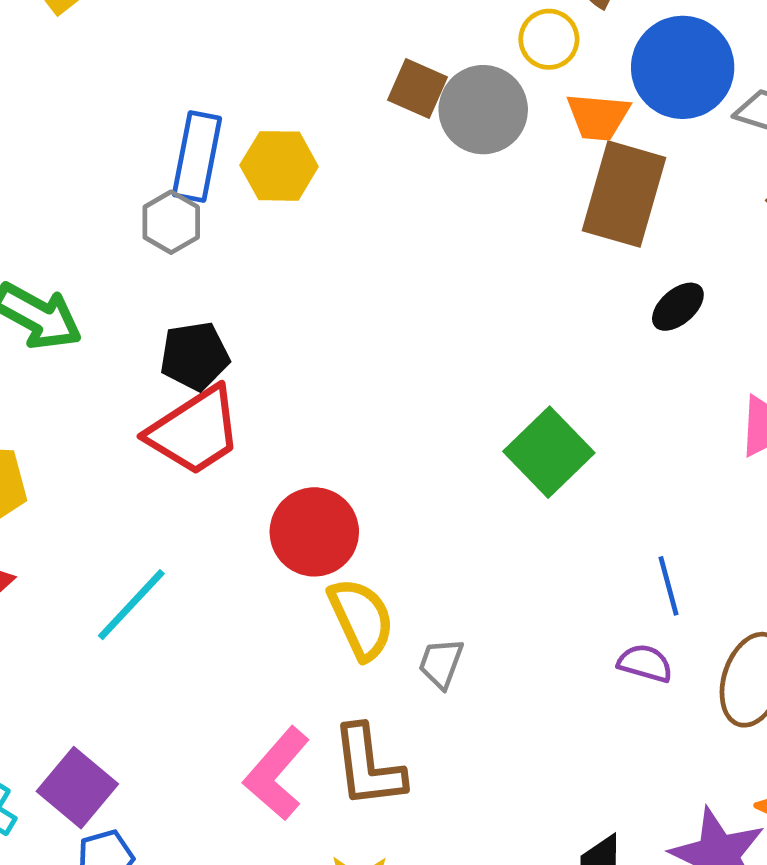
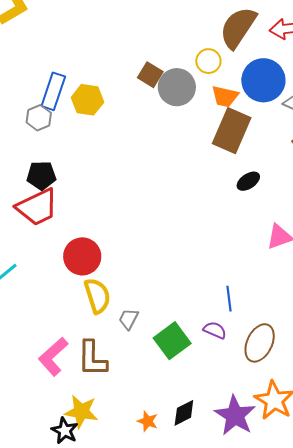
green square: (549, 452) -> (172, 341), moved

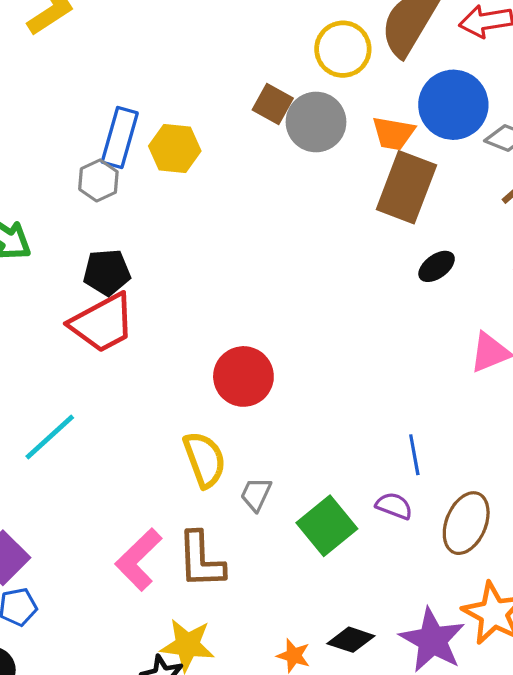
yellow circle: (208, 61) -> (343, 49), moved, size x1.4
red circle: (82, 256) -> (243, 376), moved
black diamond: (184, 413) -> (351, 640), turned 48

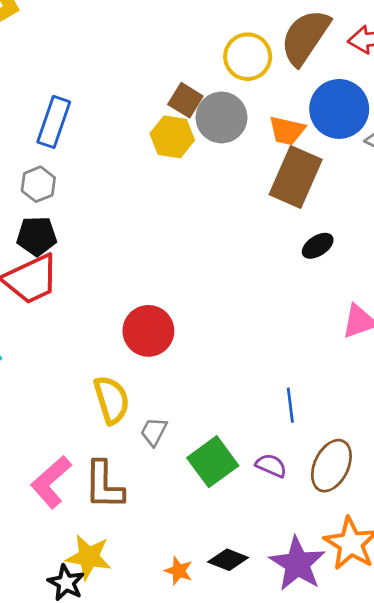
yellow hexagon: (175, 149) -> (172, 137), moved
gray hexagon: (98, 180) -> (38, 184), moved
purple semicircle: (394, 506) -> (271, 466), moved

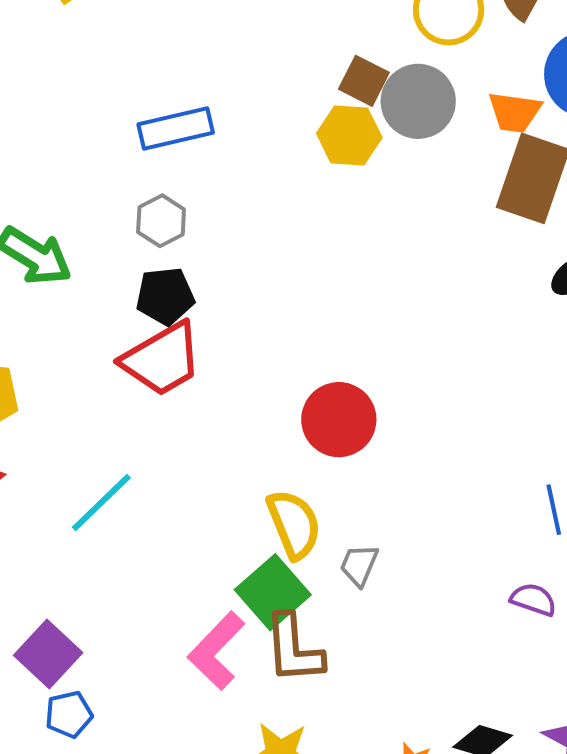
blue rectangle: (54, 122) -> (176, 129), turned 63
green square: (213, 462) -> (273, 592), moved

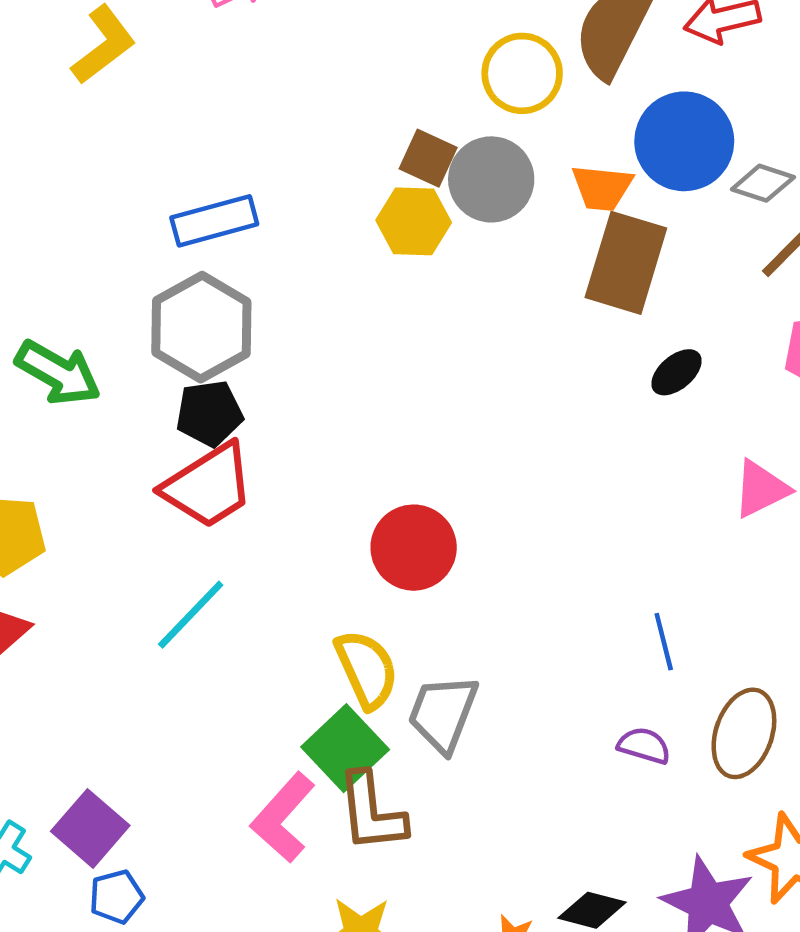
gray hexagon: (161, 221) -> (201, 327), size x1.8
cyan line: (101, 502) -> (191, 615), moved
gray trapezoid: (359, 565) -> (443, 713), size x1.6

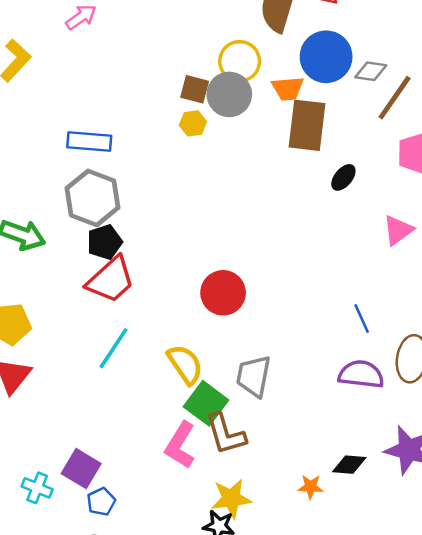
yellow circle: (522, 73) -> (240, 61), moved
blue rectangle: (214, 221) -> (89, 142), turned 30
yellow hexagon: (414, 221) -> (193, 123), size x0.7
yellow semicircle: (367, 669) -> (185, 364), moved
purple semicircle: (644, 746) -> (361, 374), size x1.6

